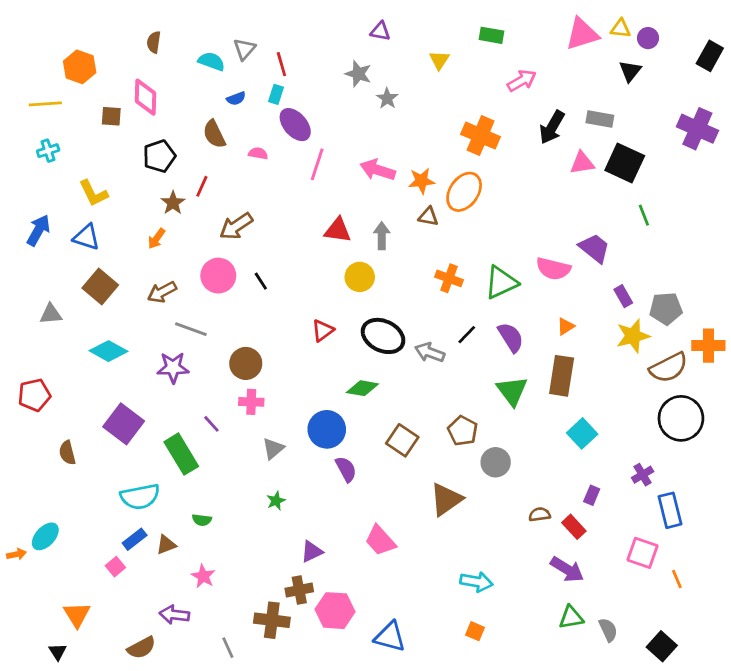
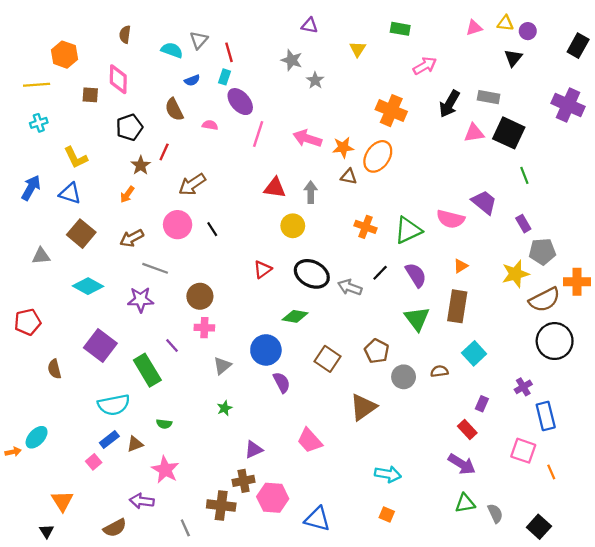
pink triangle: (582, 34) -> (474, 28), size x0.6
purple rectangle: (623, 296) -> (523, 224), moved
brown semicircle: (540, 514) -> (439, 371), moved
pink star: (203, 576) -> (165, 470), size x1.4

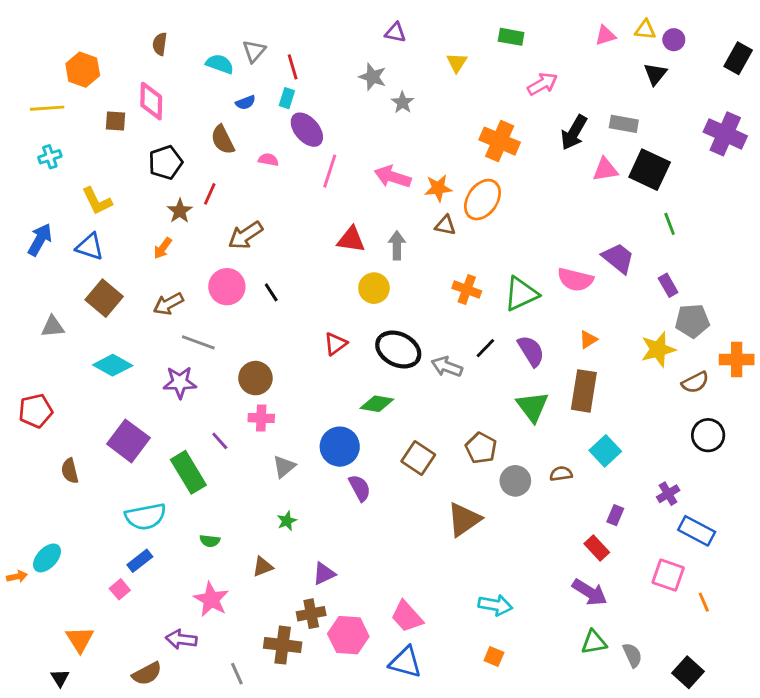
brown semicircle: (545, 300) -> (695, 382), size x0.7
black circle: (555, 341) -> (708, 435), size x0.7
blue rectangle: (546, 416) -> (697, 531), turned -48
pink trapezoid: (310, 441) -> (407, 616), moved
brown triangle: (135, 444) -> (263, 567), moved

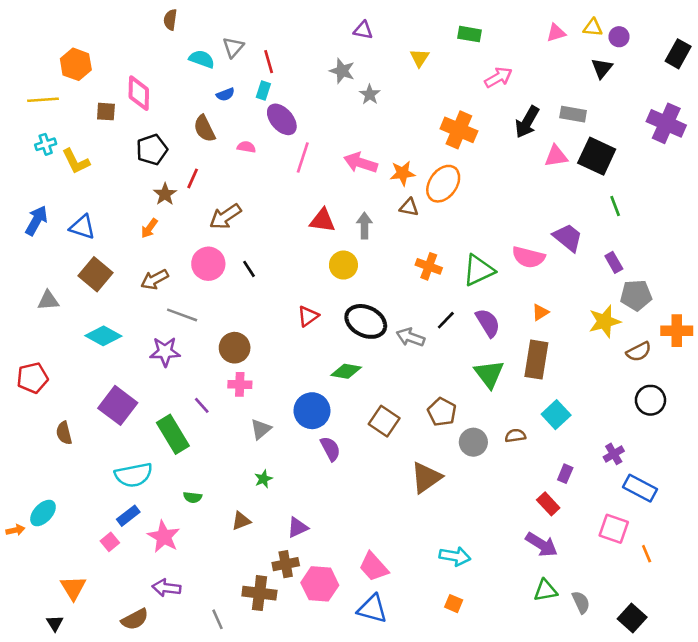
brown semicircle: (160, 44) -> (170, 20), moved
yellow L-shape: (97, 201) -> (76, 161), moved
pink star: (211, 599) -> (164, 537), moved

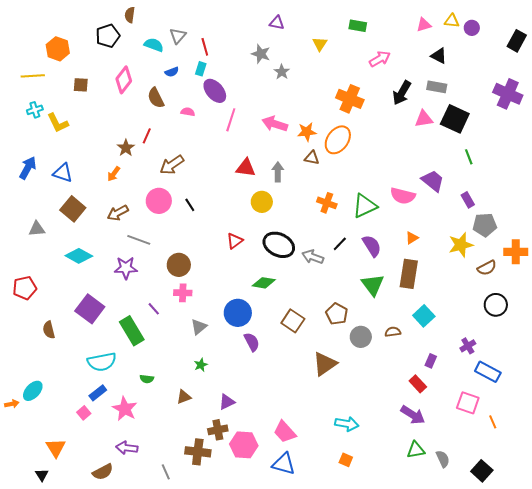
black triangle: (602, 68) -> (439, 56), moved, turned -42
pink diamond: (139, 93) -> (124, 80), moved, turned 36
black pentagon: (152, 150) -> (108, 36), moved

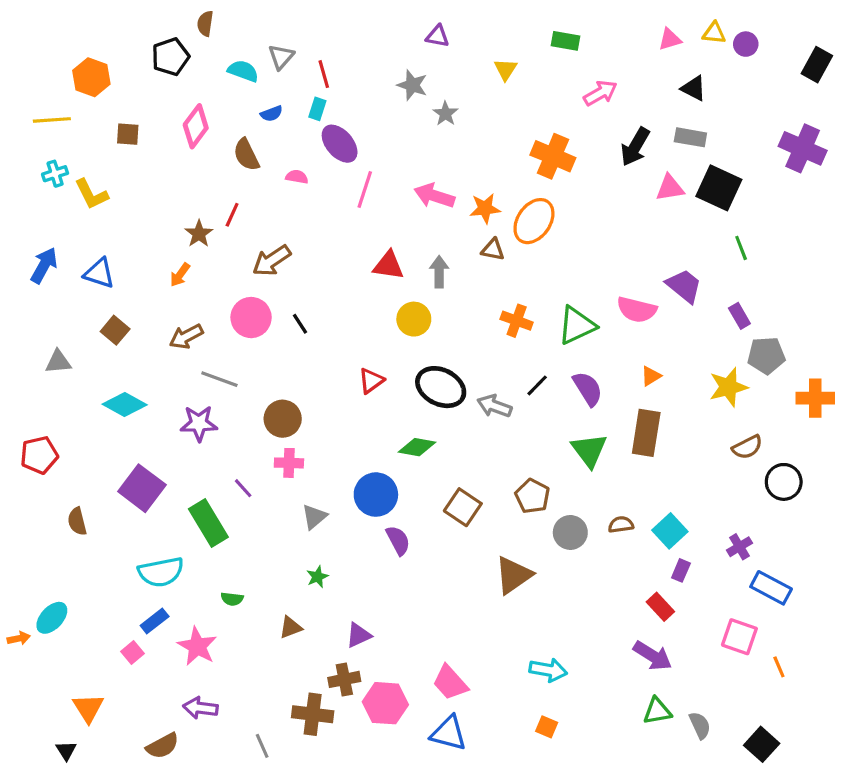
brown square: (73, 209) -> (115, 330), size x0.7
brown semicircle: (487, 268) -> (747, 447), moved
cyan square: (424, 316) -> (670, 531), moved

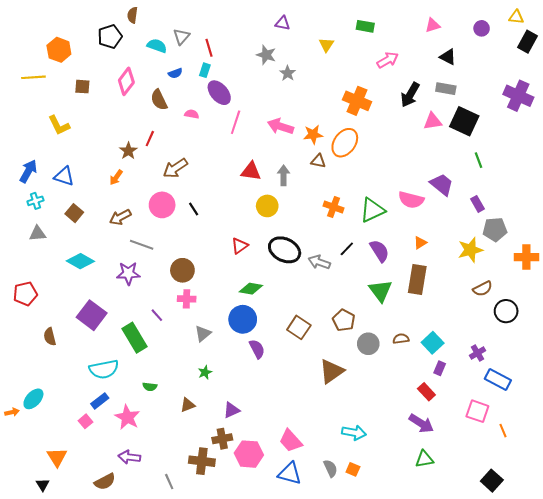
yellow triangle: (714, 33) -> (516, 17), moved
cyan cross: (55, 174) -> (35, 201), moved
green diamond: (417, 447) -> (251, 289), moved
gray semicircle: (700, 725) -> (330, 468), moved

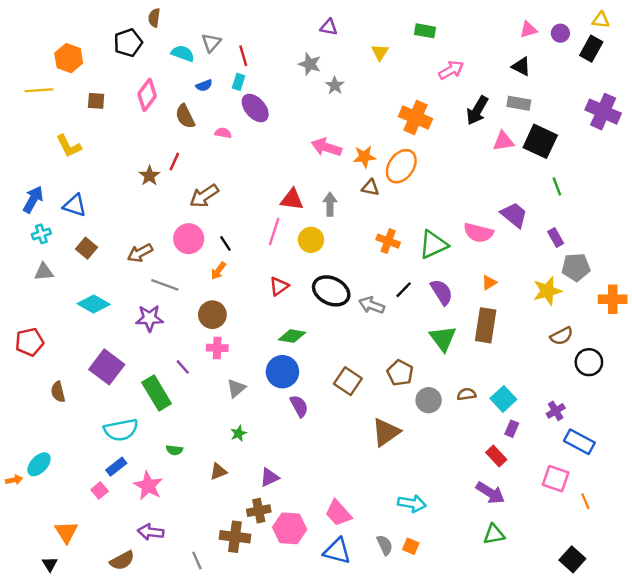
pink triangle: (433, 25) -> (528, 30), moved
black rectangle: (527, 42) -> (591, 49), moved
pink line: (236, 122) -> (274, 232), moved
orange arrow: (116, 177) -> (218, 271), moved

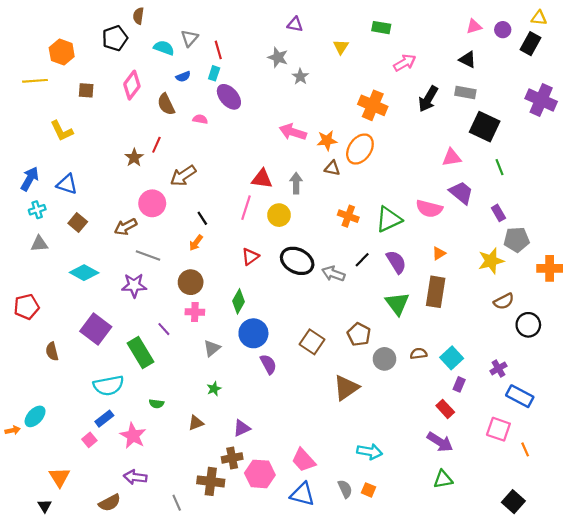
pink triangle: (503, 141) -> (452, 158), moved
pink circle: (189, 239) -> (152, 203), moved
green diamond: (292, 336) -> (239, 301), moved, turned -70

